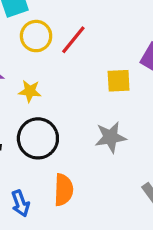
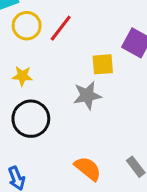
gray star: (111, 137) -> (87, 95), moved
orange semicircle: (64, 190) -> (88, 169), moved, turned -52

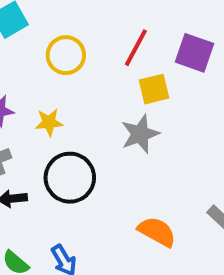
yellow circle: (27, 26) -> (66, 55), moved
red line: (61, 28) -> (136, 48), moved

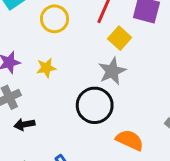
yellow square: (154, 89) -> (120, 38), turned -30
black circle: (70, 178) -> (95, 105), moved

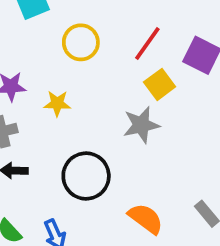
black circle: (95, 105) -> (86, 176), moved

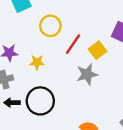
red line: (147, 44) -> (73, 44), moved
black circle: (86, 176) -> (40, 101), moved

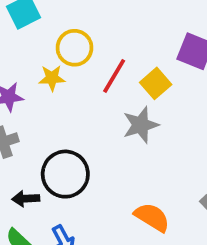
yellow star: (37, 62) -> (52, 78), moved
black arrow: (12, 103) -> (26, 199), moved

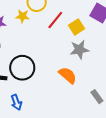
gray star: (141, 125) -> (79, 50), moved
orange semicircle: (152, 217) -> (68, 75), moved

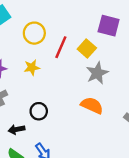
yellow star: (22, 16) -> (32, 67), moved
black circle: (22, 68) -> (39, 111), size x0.6

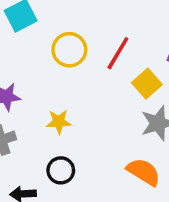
red line: (61, 47) -> (118, 53), moved
yellow star: (32, 67) -> (59, 122), moved

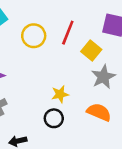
yellow star: (59, 122) -> (60, 94), moved
black circle: (61, 170) -> (54, 118), moved

